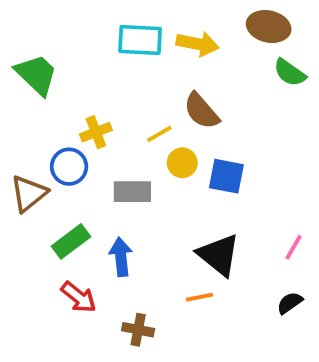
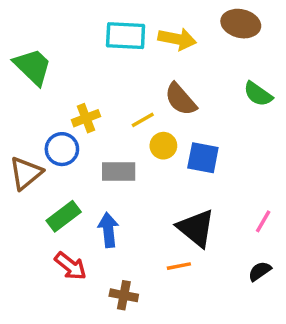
green semicircle: (290, 73) -> (258, 94), moved

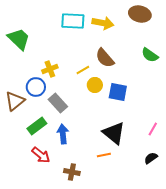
gray rectangle: (119, 171) -> (58, 103), moved, turned 48

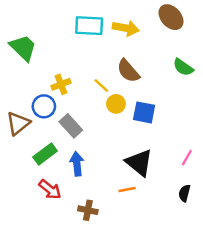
brown ellipse: (140, 14) -> (171, 17), turned 35
yellow line: (83, 70) -> (101, 86), turned 72
black semicircle: (151, 158) -> (184, 193), turned -40

